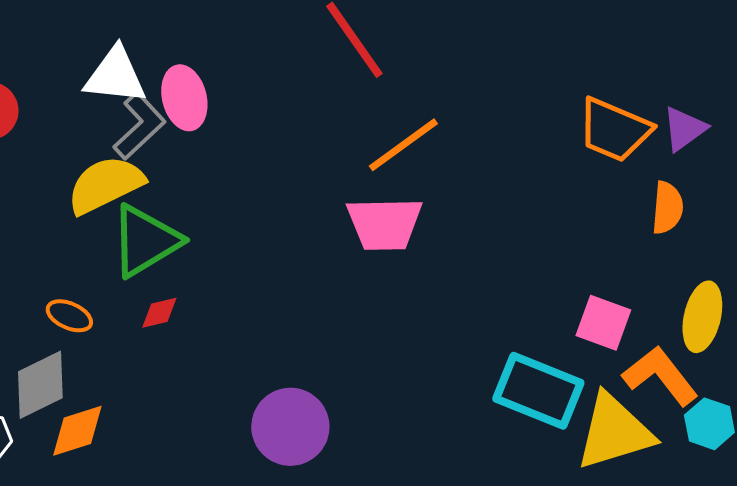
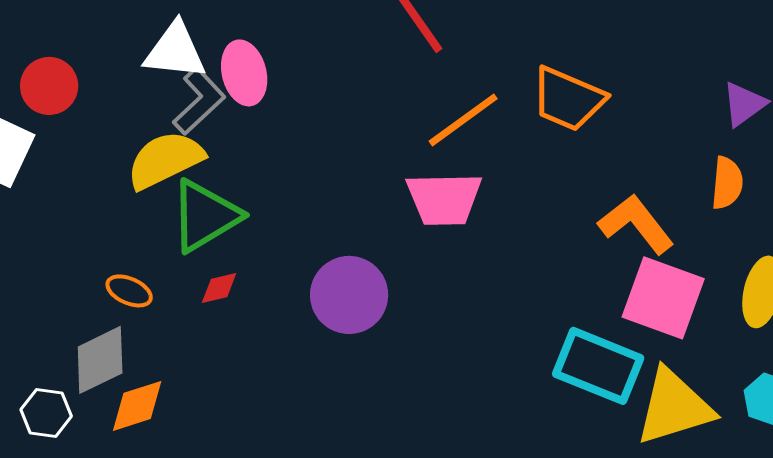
orange trapezoid: (614, 130) -> (568, 99), moved
pink square: (603, 323) -> (663, 298), size x1.5
orange L-shape: (660, 376) -> (636, 224), moved
purple circle: (290, 427) -> (349, 295), moved

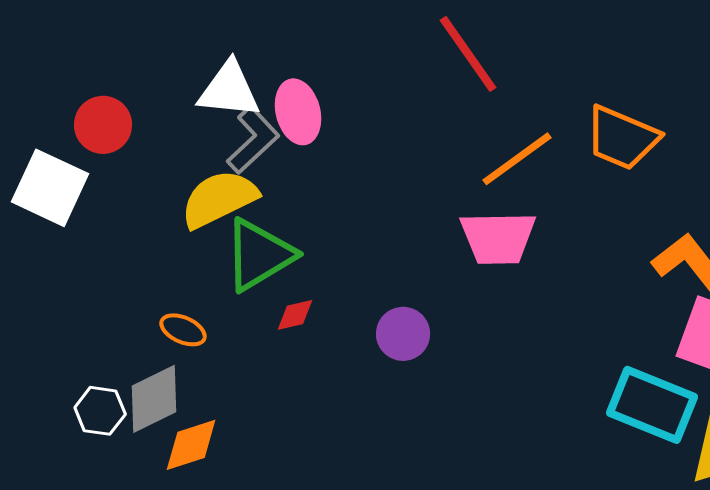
red diamond: (219, 288) -> (295, 315), moved
purple circle: (349, 295) -> (403, 334), size x0.7
white hexagon: (46, 413) -> (100, 411), moved

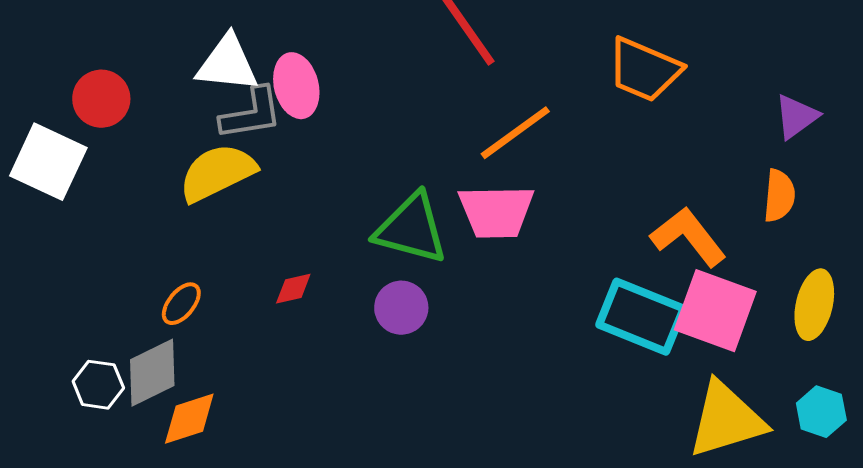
orange trapezoid: (622, 138) -> (644, 70), moved
gray L-shape: (253, 140) -> (251, 114), turned 34
green triangle: (259, 255) -> (411, 229), moved, turned 46
orange ellipse: (183, 330) -> (181, 304), turned -75
cyan rectangle: (652, 405) -> (641, 317), moved

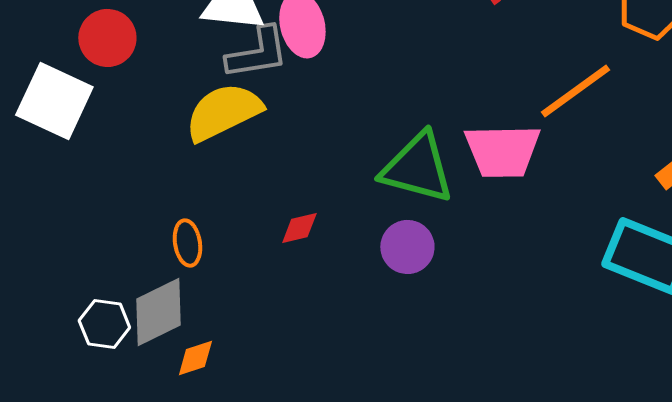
orange line: (515, 133) -> (575, 91), moved
orange ellipse: (181, 304) -> (187, 243), turned -48
orange diamond: (189, 419) -> (195, 358), size x0.7

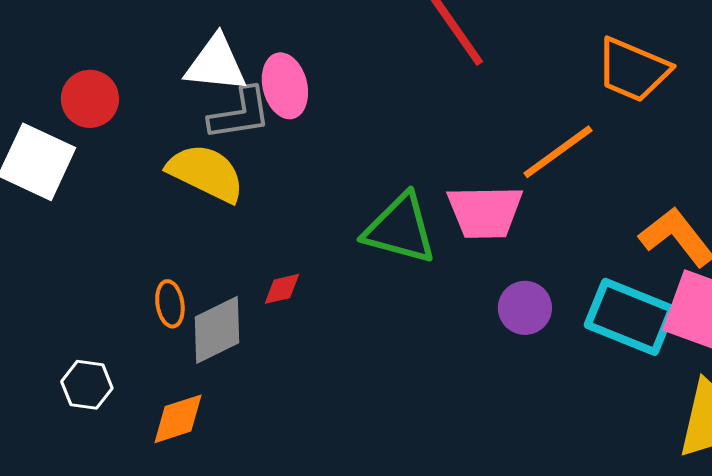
yellow semicircle: (223, 112) -> (206, 173), turned 52
purple circle: (407, 247) -> (525, 308), moved
gray diamond: (158, 312) -> (217, 330), moved
orange diamond: (195, 358) -> (178, 419), size x1.4

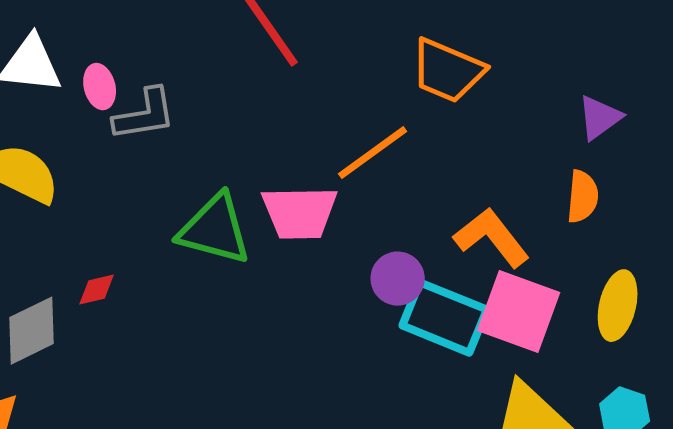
pink ellipse: (285, 86) -> (100, 87), size x0.7
gray L-shape: (240, 114) -> (145, 115), moved
purple circle: (525, 308) -> (398, 279), moved

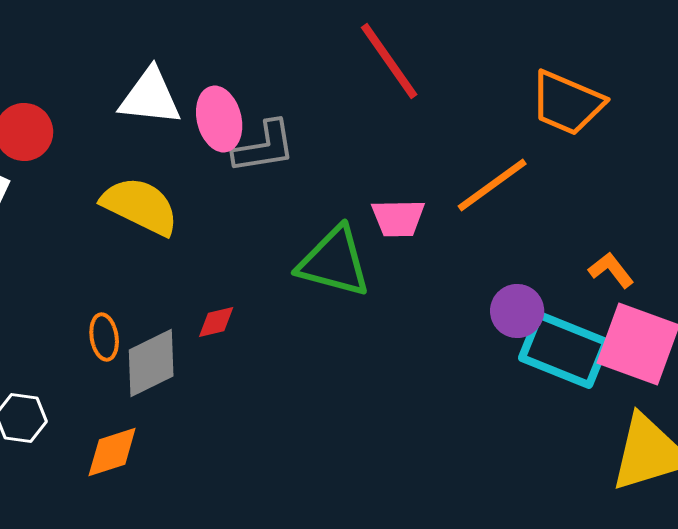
pink ellipse: (100, 87) -> (219, 119), size x1.4
pink trapezoid: (300, 213) -> (398, 218), moved, size x0.7
orange L-shape: (492, 238) -> (611, 270), size x0.6

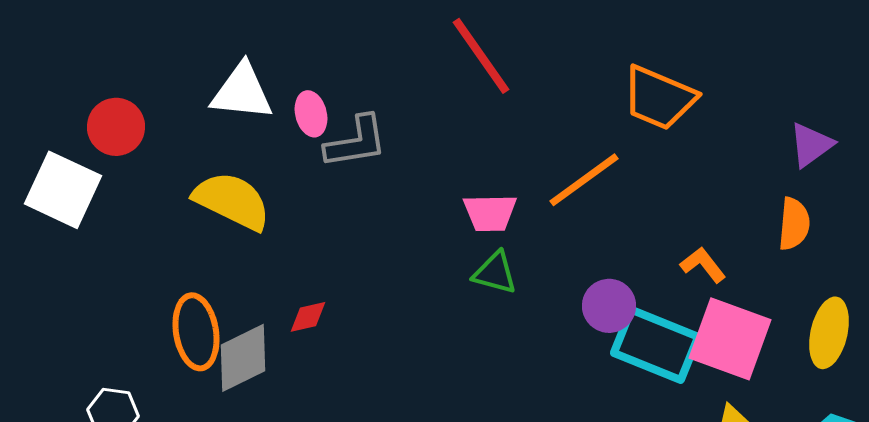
pink ellipse: (219, 119) -> (311, 114), size x0.7
green triangle: (334, 262) -> (495, 273), moved, size x0.6
orange ellipse: (104, 337) -> (196, 332), size x1.6

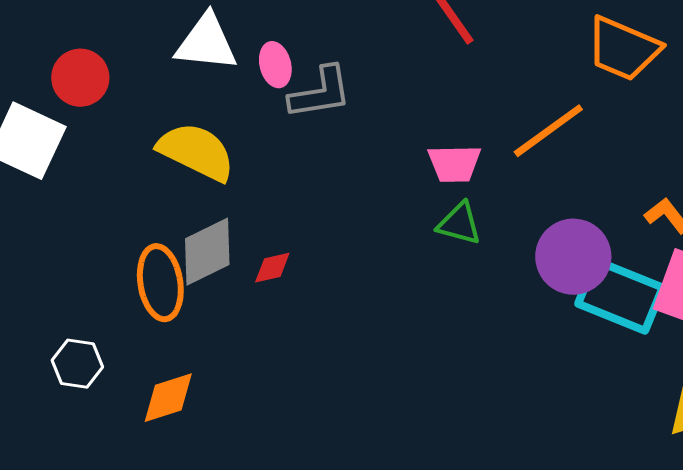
purple circle: (609, 306) -> (573, 257), size x1.4
gray diamond: (243, 358) -> (207, 252), moved

